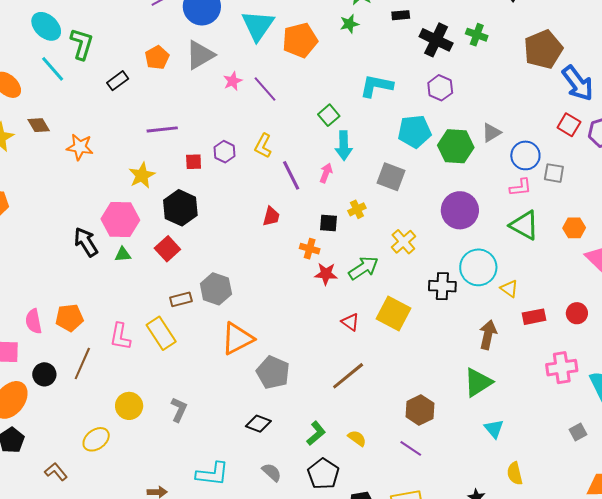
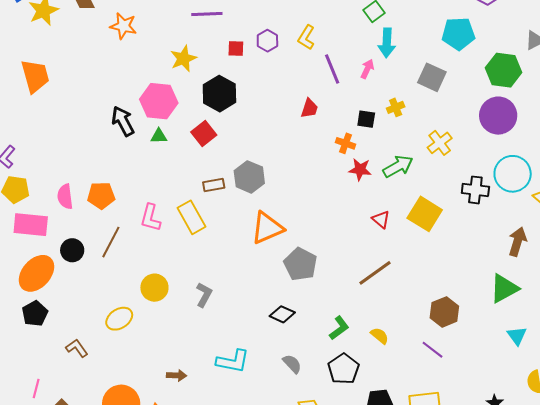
green hexagon: (456, 146) -> (504, 70), moved

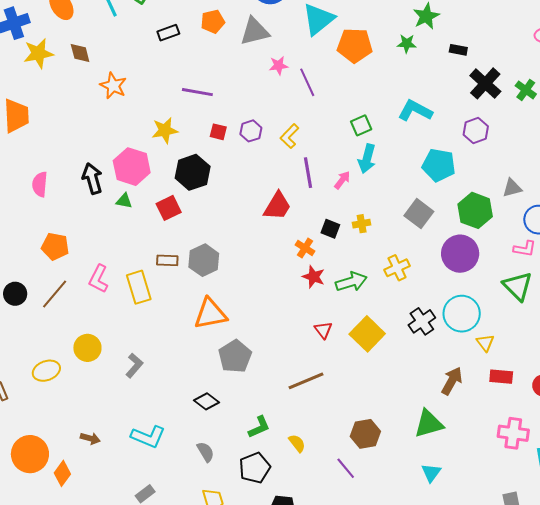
gray square: (432, 77) -> (419, 214), moved
red trapezoid: (309, 108) -> (277, 206), size x1.5
black cross: (475, 190) -> (422, 321), turned 36
pink semicircle: (65, 197) -> (40, 184), moved

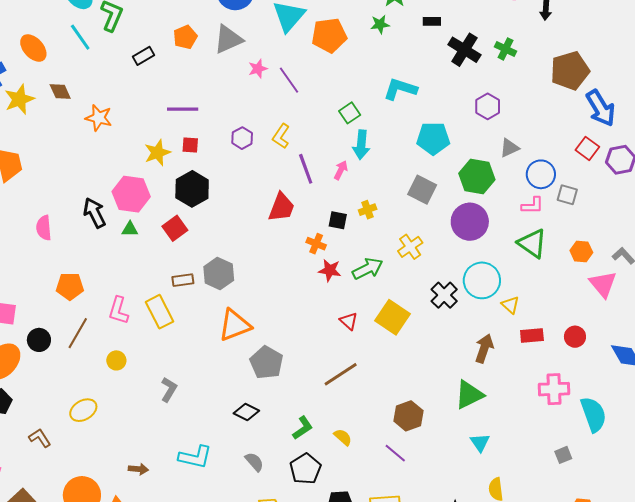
purple hexagon: (476, 131) -> (488, 106), moved
red square: (218, 132) -> (190, 145), moved
yellow circle: (87, 348) -> (116, 360), moved, size x0.7

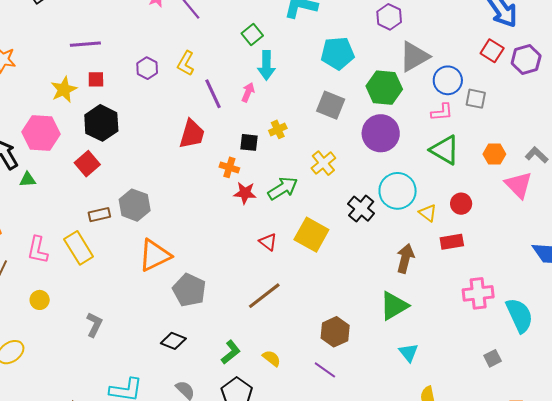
gray triangle: (509, 148) -> (414, 57), size x1.6
green triangle: (130, 229) -> (28, 180), moved
red circle: (575, 337) -> (461, 204), moved

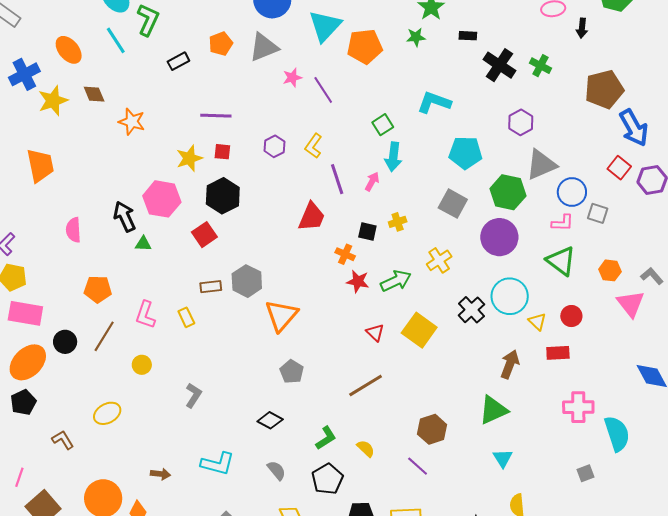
yellow rectangle: (79, 248) -> (186, 317), size x0.6
orange triangle: (155, 255) -> (281, 315), moved, turned -30
gray pentagon: (189, 290) -> (292, 372), size x0.7

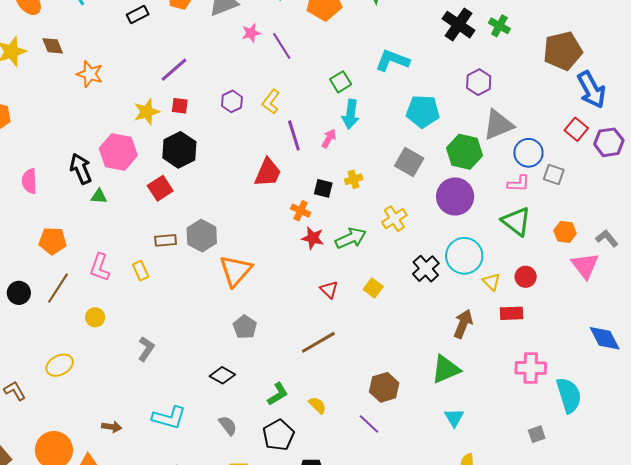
purple line: (216, 116) -> (174, 70), turned -44
yellow square: (419, 330) -> (373, 288), size x0.6

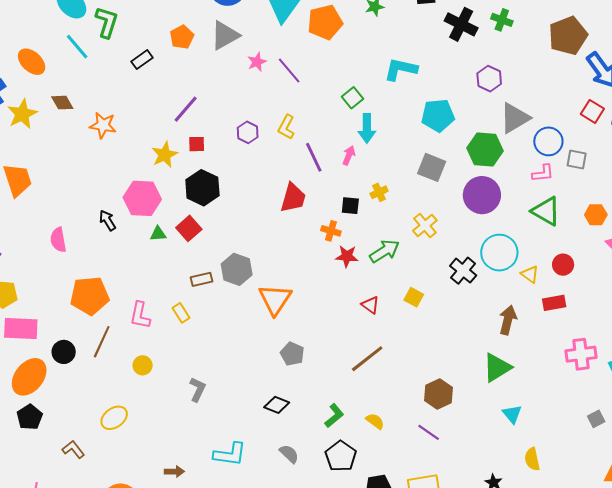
black arrow: (81, 169) -> (107, 220), size x0.7
green triangle: (99, 196) -> (158, 234), moved
orange pentagon: (52, 241) -> (90, 296), size x1.4

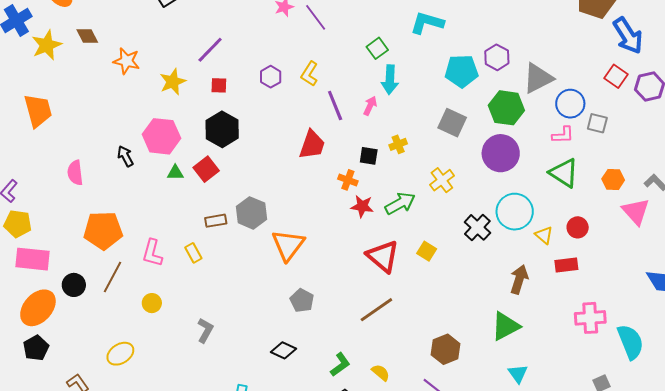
purple hexagon: (489, 79) -> (497, 57), moved
yellow star: (165, 155) -> (173, 82), moved
red triangle: (370, 305) -> (383, 256), size x1.8

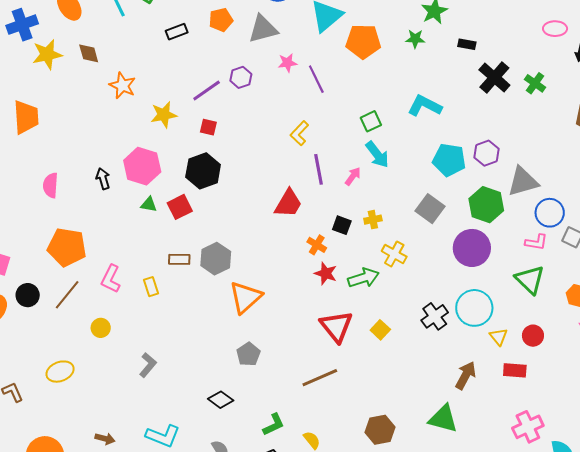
purple hexagon: (271, 77) -> (241, 77), moved
cyan arrow: (390, 80) -> (377, 155), turned -52
yellow cross: (442, 180) -> (394, 254), moved, turned -35
pink cross: (590, 318) -> (528, 427), turned -32
green triangle: (505, 326) -> (443, 419), turned 32

